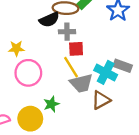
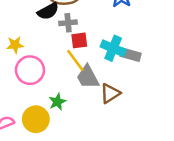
cyan cross: (106, 72) -> (113, 48), moved
gray trapezoid: (81, 83) -> (88, 77), turned 80

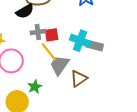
gray cross: (68, 23) -> (38, 32), moved
gray trapezoid: (88, 77) -> (60, 65), turned 65

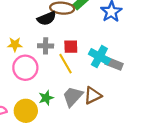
gray cross: (38, 32) -> (46, 46), moved
gray trapezoid: (60, 65) -> (73, 96), moved

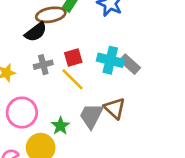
gray rectangle: (114, 64) -> (130, 64), turned 35
pink circle: (25, 68) -> (22, 113), moved
brown triangle: (93, 95) -> (115, 108), turned -36

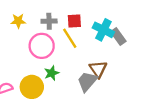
pink circle: (22, 113) -> (42, 46), moved
gray trapezoid: (91, 116) -> (87, 81), moved

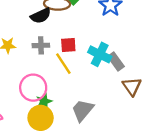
pink circle: (42, 46) -> (33, 88), moved
brown triangle: (98, 69) -> (132, 86), moved
yellow circle: (32, 87) -> (41, 118), moved

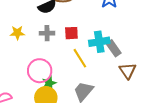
cyan cross: (100, 54) -> (99, 42), turned -36
yellow line: (63, 64) -> (80, 58), moved

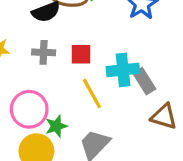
brown triangle: (128, 71) -> (164, 117), turned -42
green star: (49, 83) -> (56, 126), moved

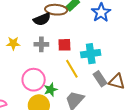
gray rectangle: (144, 81) -> (100, 79), moved

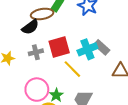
red square: (64, 45) -> (59, 47), size x1.5
gray rectangle: (100, 79) -> (102, 47), moved

